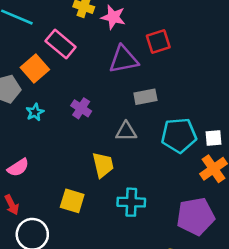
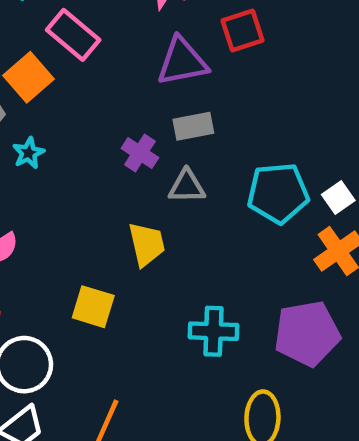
gray rectangle: (145, 97) -> (193, 126), moved
purple cross: (81, 108) -> (140, 153), moved
white square: (214, 138) -> (338, 198), turned -30
cyan cross: (131, 202) -> (213, 331), moved

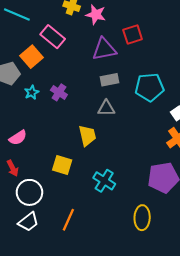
purple cross: (140, 153) -> (59, 92), moved
cyan pentagon: (278, 193) -> (149, 87), moved
cyan cross: (213, 331) -> (104, 181), moved, turned 30

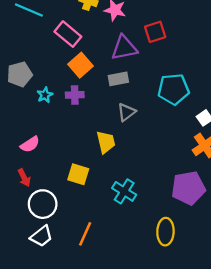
orange square: (32, 57) -> (81, 65), moved
gray rectangle: (109, 80) -> (118, 79), moved
purple cross: (59, 92) -> (75, 95), turned -35
gray triangle: (106, 108) -> (126, 112), turned -36

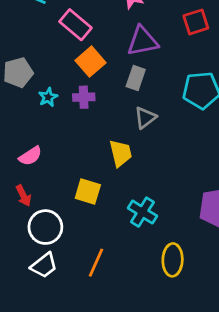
red square: (155, 32) -> (196, 22), moved
gray rectangle: (118, 79) -> (136, 78), turned -60
yellow ellipse: (165, 232) -> (173, 260), moved

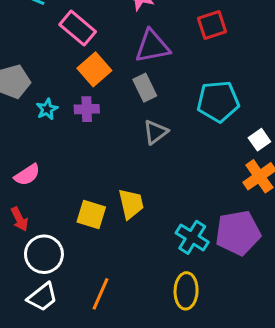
gray rectangle: (136, 78) -> (145, 88), turned -45
yellow trapezoid: (121, 153) -> (131, 204), moved
cyan cross: (142, 212) -> (192, 237), moved

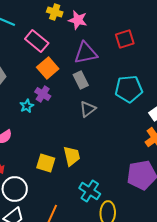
cyan star: (47, 109) -> (27, 106), moved
purple cross: (87, 109) -> (43, 94), turned 35
cyan cross: (192, 237) -> (90, 191), moved

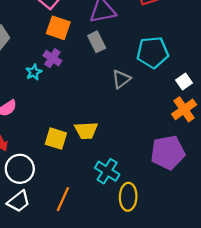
orange square: (48, 68) -> (58, 28), turned -30
gray triangle: (88, 109) -> (121, 79), moved
yellow trapezoid: (72, 156) -> (86, 130), turned 100

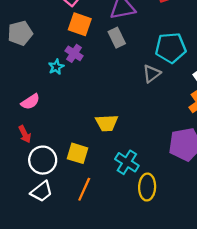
gray triangle: (121, 79) -> (152, 74), moved
yellow square: (56, 139) -> (77, 153), moved

